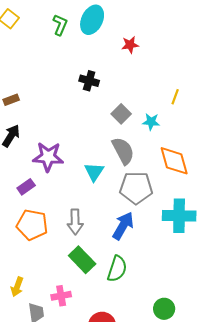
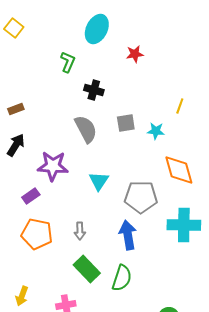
green L-shape: (60, 25) -> (68, 62), moved
gray square: (121, 114) -> (126, 123), turned 36
gray semicircle: (123, 151) -> (86, 129), moved
gray arrow: (75, 222) -> (80, 231), size x0.7
blue arrow: (123, 226) -> (128, 235), turned -40

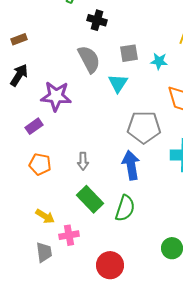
cyan triangle: (99, 181) -> (118, 83), moved
orange pentagon: (37, 234) -> (40, 164), size x0.7
yellow arrow: (22, 296) -> (45, 216), moved, turned -78

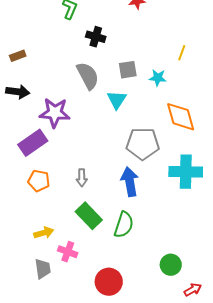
black arrow: (19, 75) -> (18, 92), turned 65
purple rectangle: (34, 126) -> (33, 143), size x1.6
yellow arrow: (45, 216) -> (44, 233), turned -48
pink cross: (69, 235) -> (68, 252), turned 30

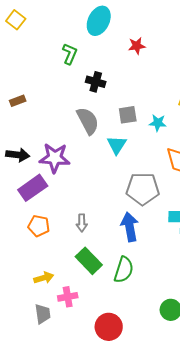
black arrow: (18, 92) -> (18, 155), moved
pink cross: (68, 252) -> (68, 297), turned -30

